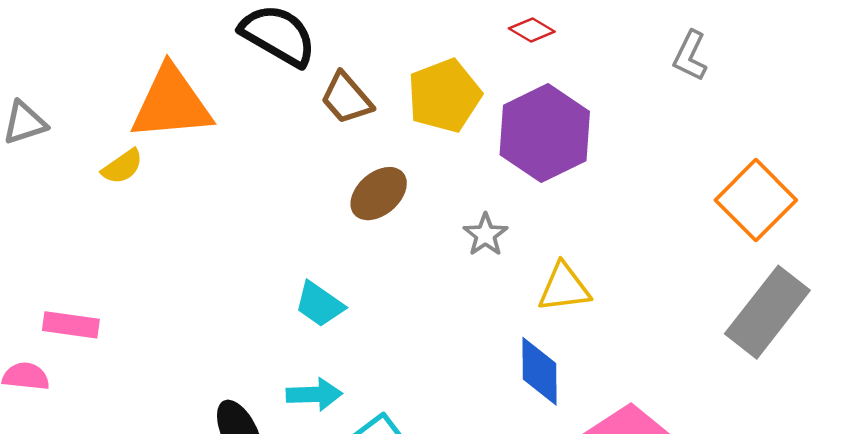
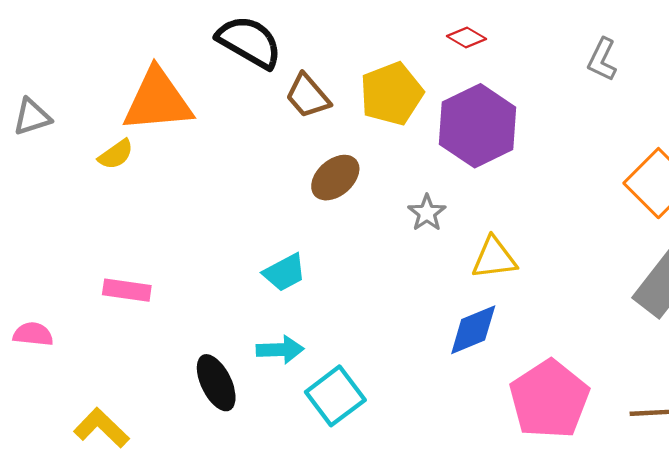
cyan trapezoid: (319, 304) -> (285, 272), turned -63
pink rectangle: (71, 325) -> (127, 290), moved
blue diamond: (540, 371) -> (473, 330), turned 68

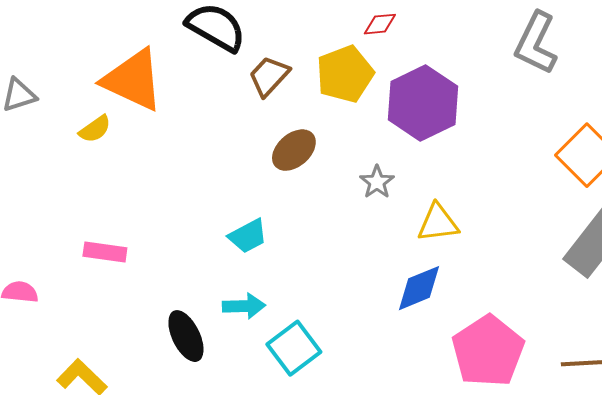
red diamond: (467, 38) -> (380, 24), moved, turned -36
gray L-shape: (602, 60) -> (536, 43), size x1.6
brown trapezoid: (308, 96) -> (269, 76), turned 84
orange triangle: (158, 100) -> (133, 80), turned 30

